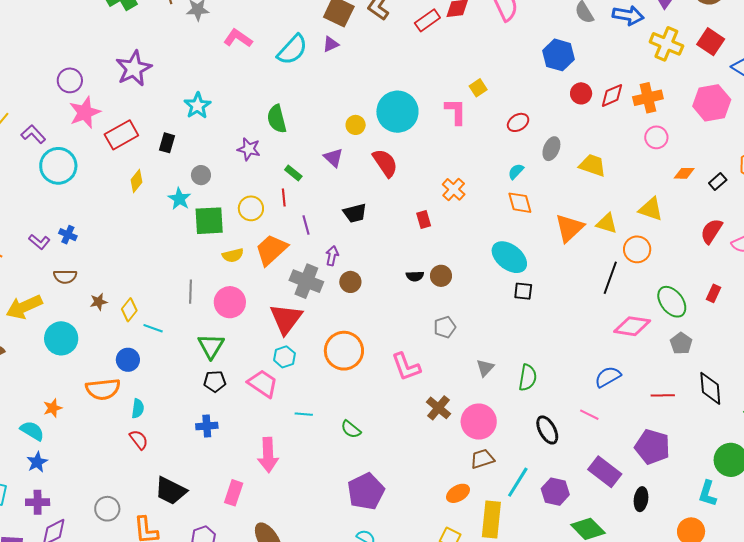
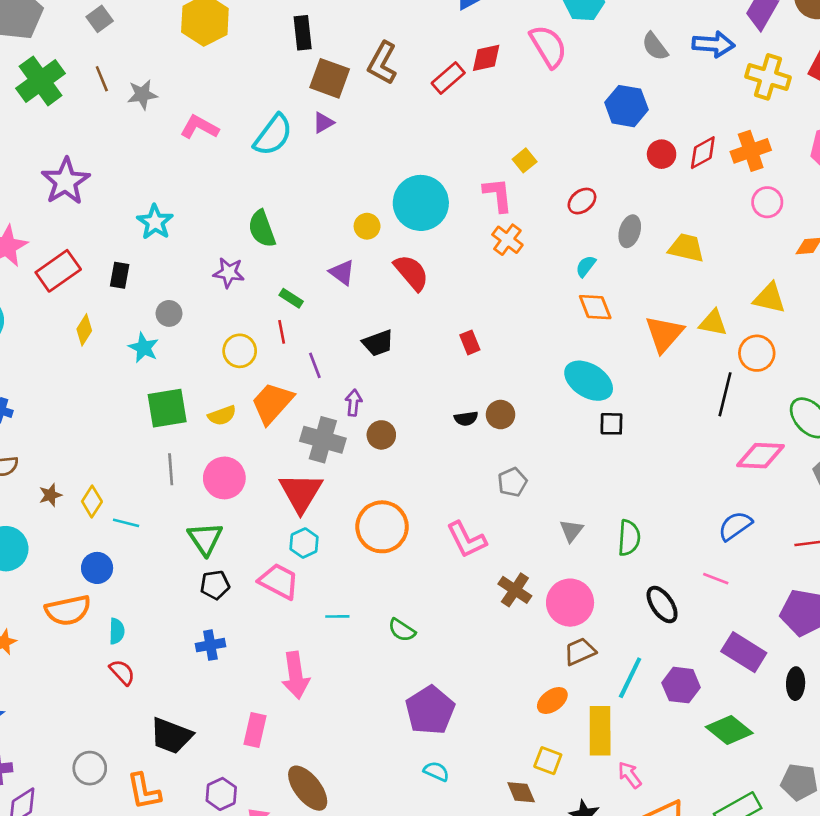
orange cross: (454, 189) -> (507, 240), moved
green square: (209, 221) -> (167, 408), moved

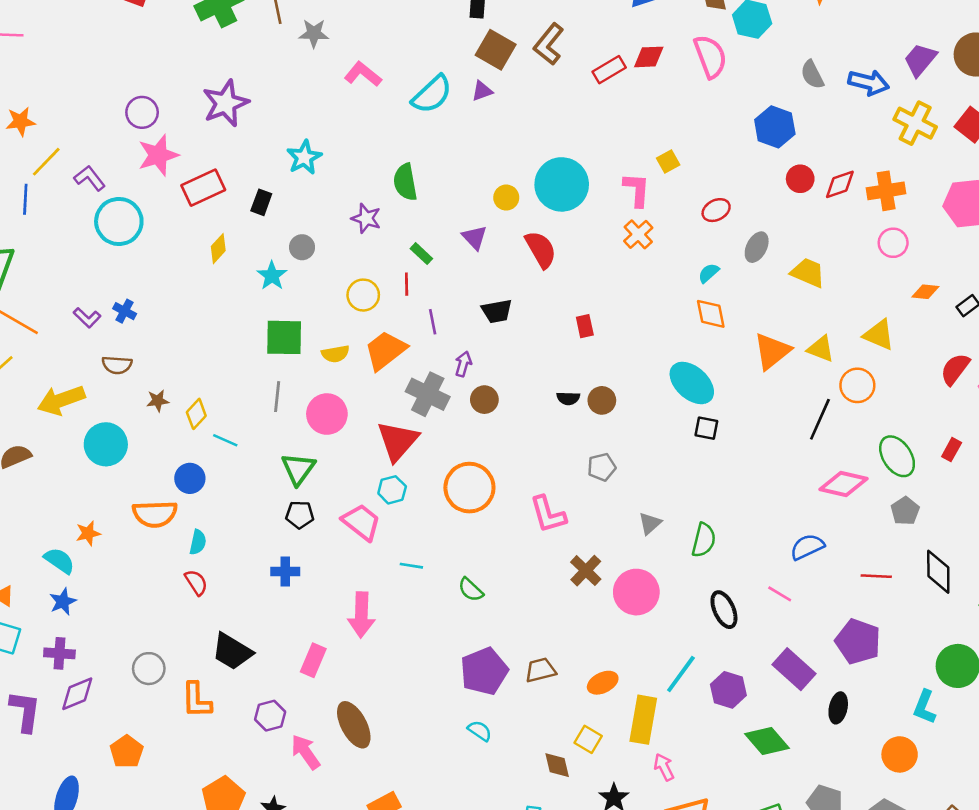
brown trapezoid: (580, 652) -> (540, 670), moved

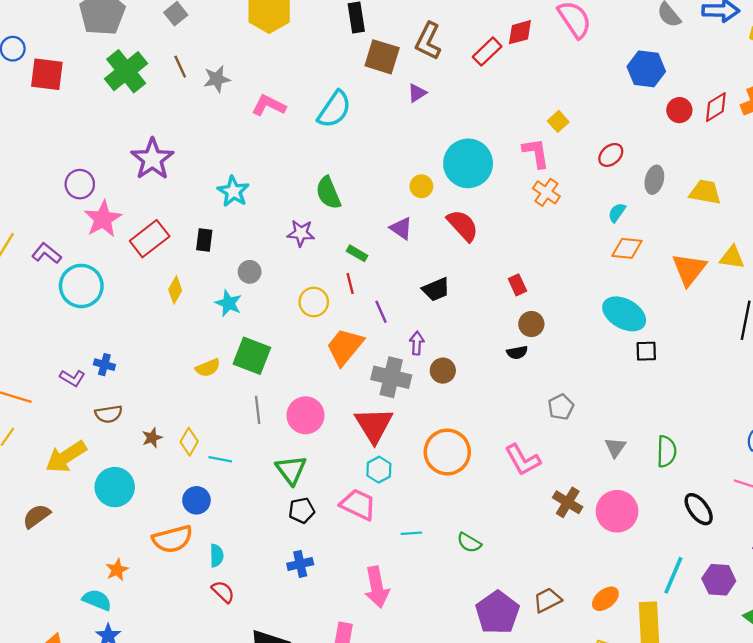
purple triangle: (482, 91) -> (417, 93), moved
orange diamond: (711, 314) -> (627, 248), turned -60
green square: (284, 337) -> (252, 356), turned 33
yellow semicircle: (335, 354) -> (208, 368), moved
brown circle: (602, 400) -> (531, 324), moved

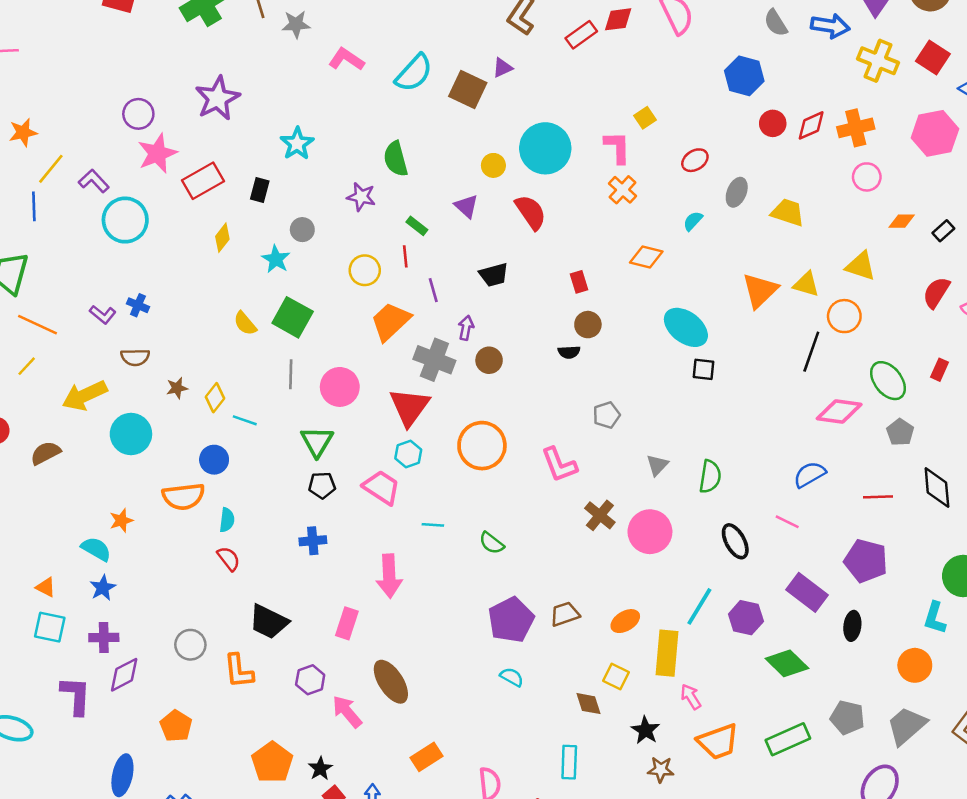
brown square: (382, 57) -> (468, 89), moved
orange diamond: (627, 248) -> (646, 257), moved
yellow semicircle: (208, 368) -> (245, 323), turned 65

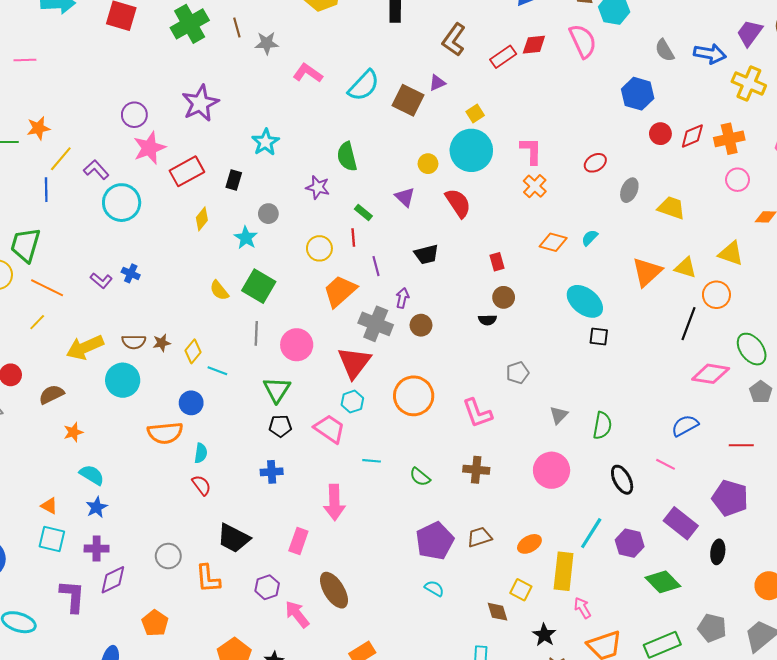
yellow square: (645, 118) -> (475, 114), moved
cyan semicircle: (693, 221) -> (590, 238), moved
brown semicircle: (135, 357) -> (134, 342), moved
brown cross: (600, 515) -> (476, 470), moved, turned -35
orange star: (121, 520) -> (73, 432), moved

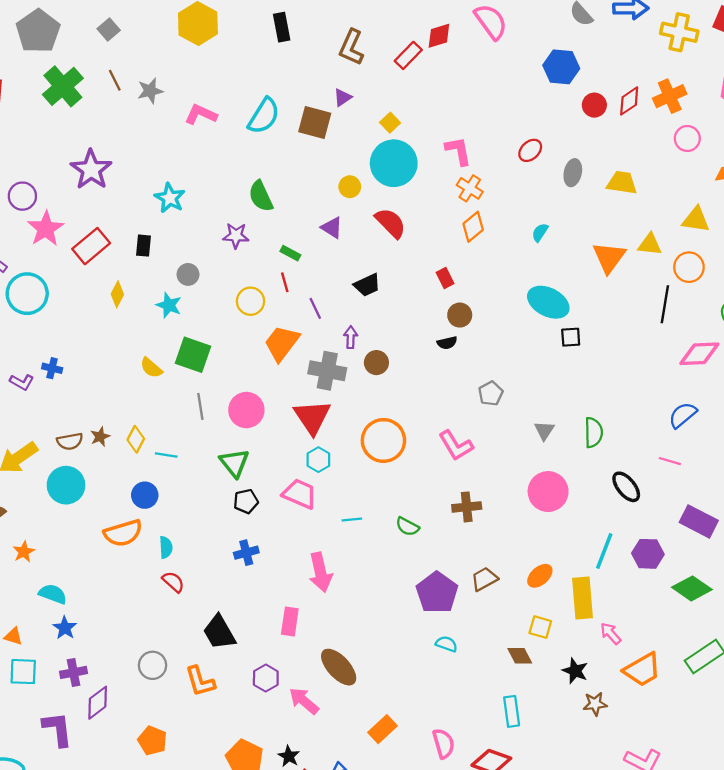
orange diamond: (553, 242) -> (473, 227), moved, turned -44
black trapezoid: (234, 538) -> (219, 632), turned 44

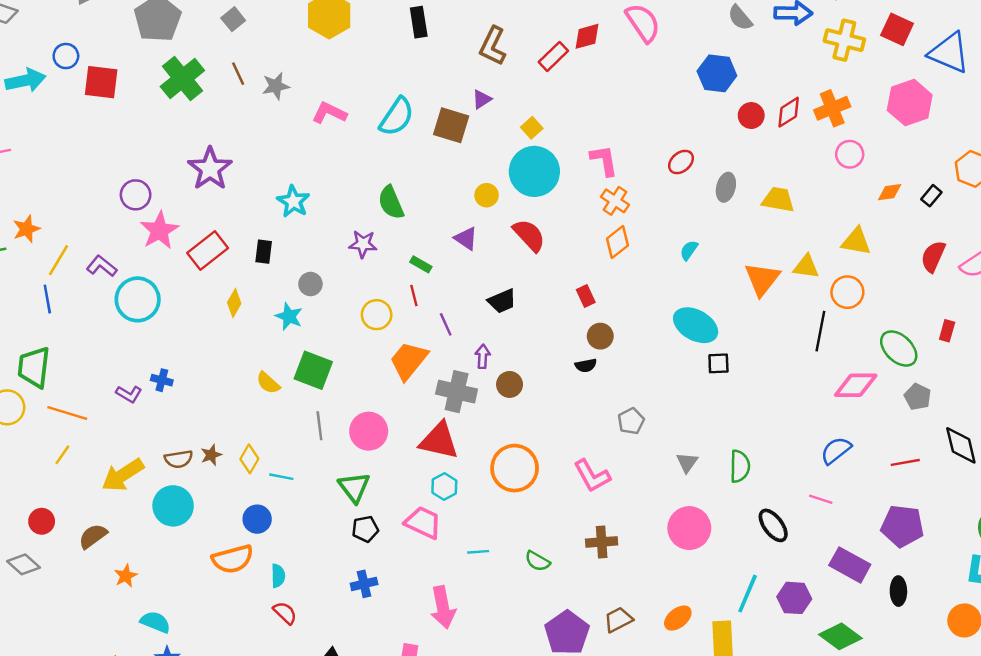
red triangle: (312, 417) -> (439, 441), turned -45

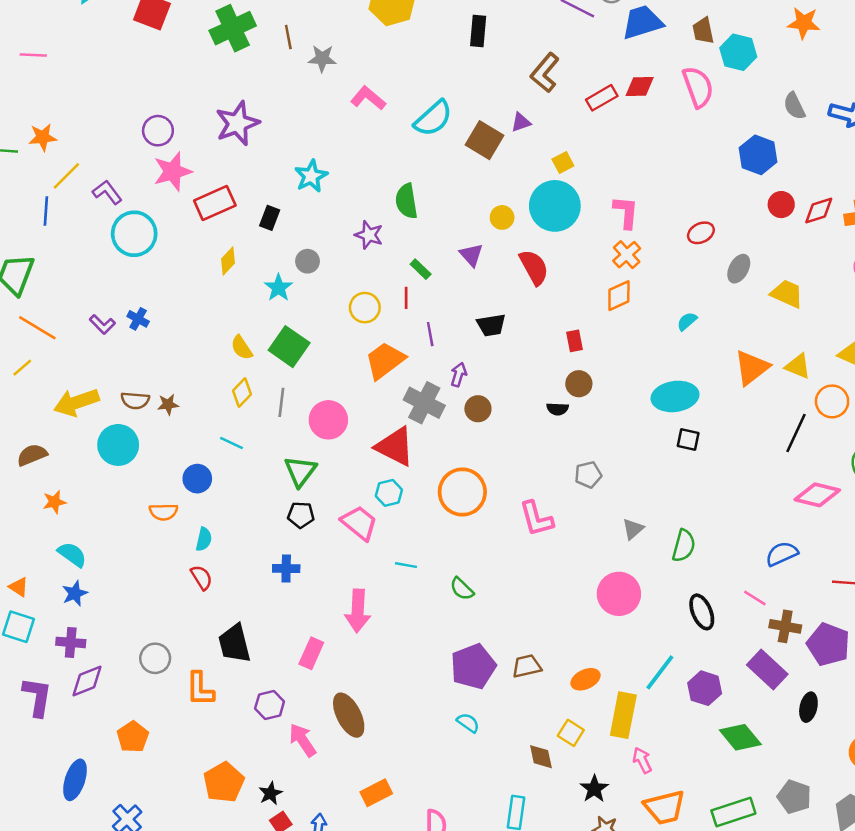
cyan ellipse: (696, 325) -> (675, 396), turned -51
yellow diamond: (249, 459) -> (242, 392), moved
brown cross: (602, 542) -> (785, 626), moved
orange semicircle: (233, 559) -> (163, 512), size x0.7

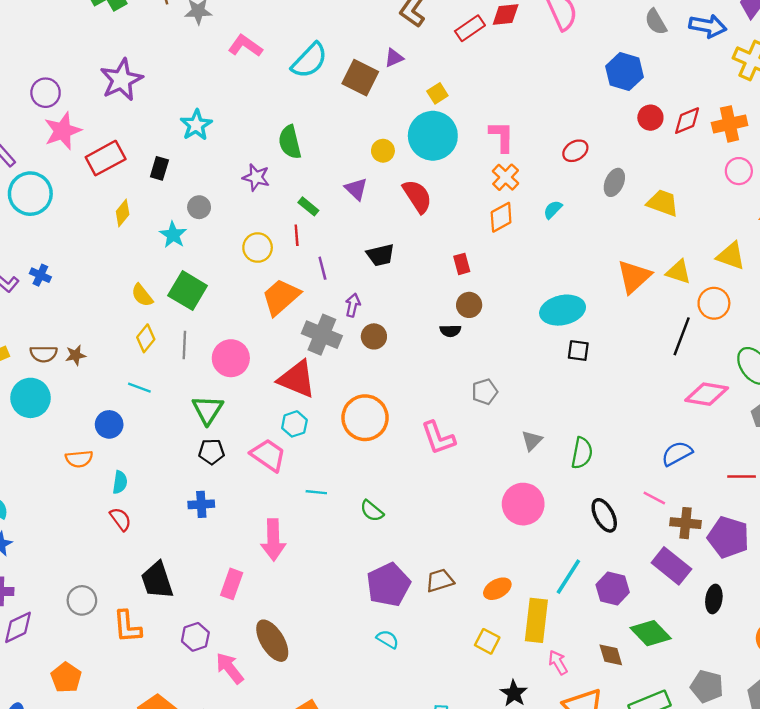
cyan semicircle: (687, 321) -> (553, 210), moved
brown diamond: (541, 757) -> (611, 655), moved

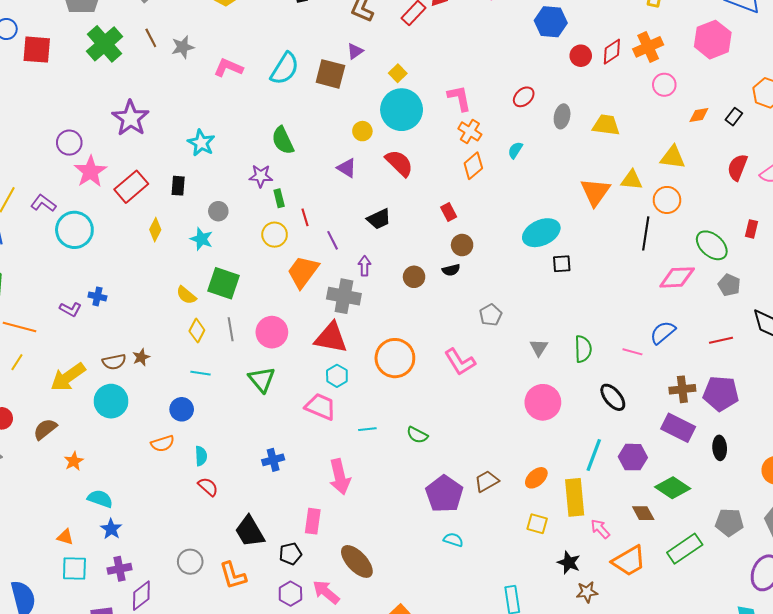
green rectangle: (308, 206) -> (279, 198), moved, turned 48
brown circle: (374, 336) -> (414, 277), moved
black pentagon: (211, 452) -> (290, 554), moved
pink line: (654, 498) -> (632, 352), moved
purple hexagon: (195, 637) -> (290, 594), moved

